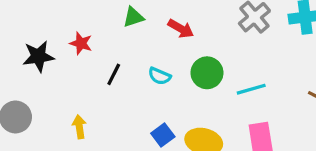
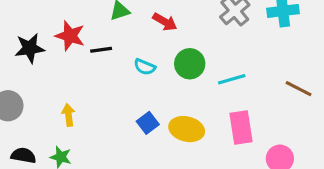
red star: (81, 43) -> (70, 36), size x1.4
black line: (114, 74) -> (101, 50), moved, turned 55

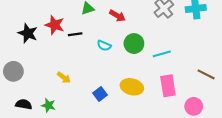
black star: (30, 48) -> (28, 33), turned 30
brown line: (299, 89) -> (206, 74), moved
yellow arrow: (68, 115) -> (64, 78), moved, turned 136
blue square: (148, 123) -> (100, 94), moved

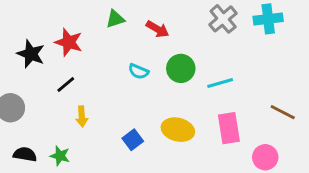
black line: (75, 34) -> (66, 84), moved, turned -32
yellow arrow: (64, 78) -> (82, 116), turned 48

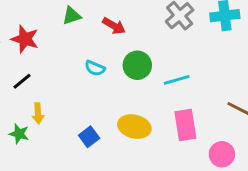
green star: (60, 156) -> (19, 134), moved

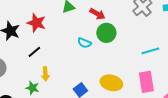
green circle: (137, 65) -> (106, 33), moved
cyan line: (177, 80) -> (150, 51), moved

